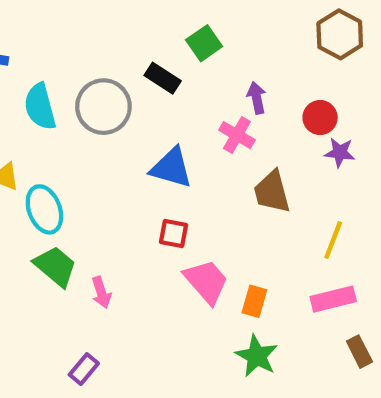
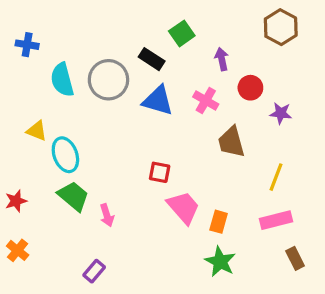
purple arrow: (257, 98) -> (222, 59), moved
red circle: (320, 118) -> (250, 88), moved
blue triangle: (171, 168) -> (158, 100), moved

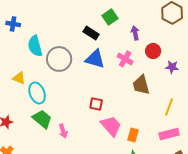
gray circle: (108, 80) -> (59, 59), moved

